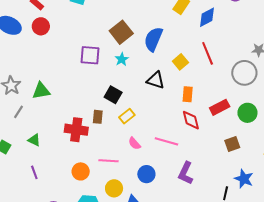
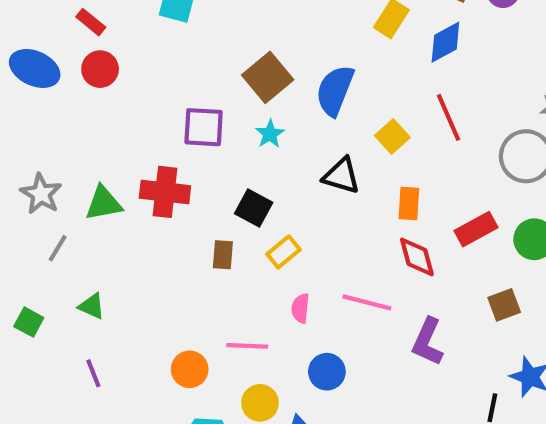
red cross: (76, 130) -> (165, 192), moved
pink semicircle: (134, 143) -> (300, 308), turned 48
purple L-shape: (186, 173) -> (428, 342), moved

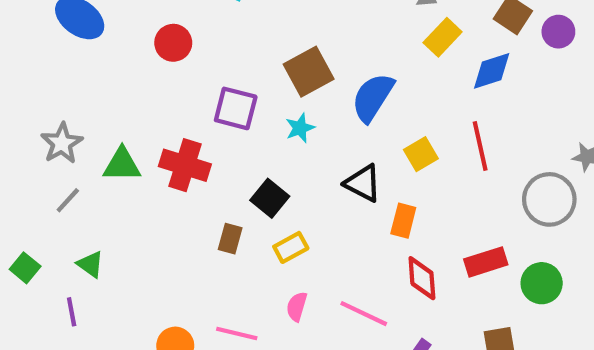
red circle: (100, 69) -> (173, 43), moved
orange rectangle: (409, 203) -> (403, 221), moved
purple line: (93, 373) -> (72, 312), moved

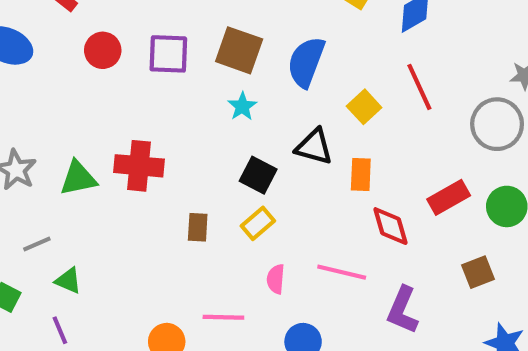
brown square: (309, 72) -> (239, 50), turned -30
purple square: (236, 108) -> (168, 54), moved
black square: (270, 198) -> (258, 175), moved
gray line: (68, 200) -> (37, 244), moved, turned 36

